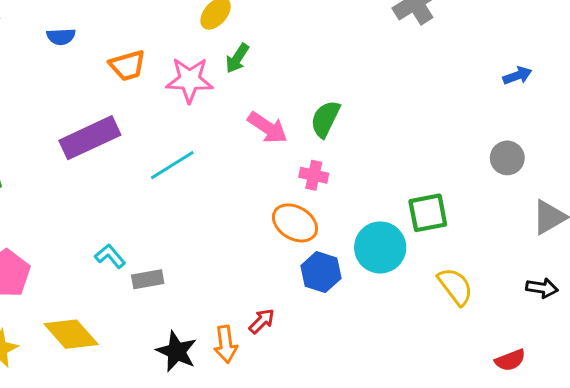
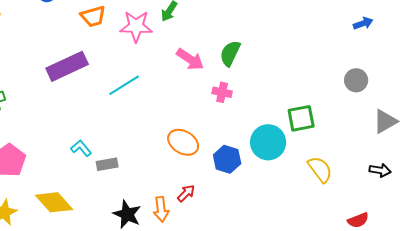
orange ellipse: (295, 223) -> (183, 142), moved

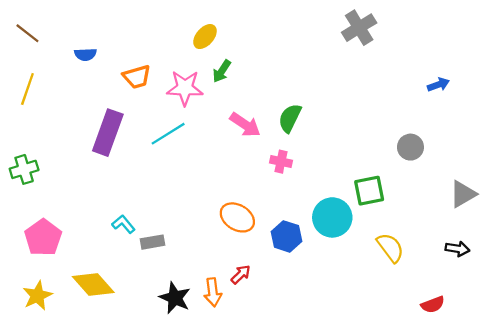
purple rectangle: (67, 66) -> (108, 133), turned -45
gray circle: (356, 80) -> (410, 147), moved
cyan line: (124, 85) -> (168, 134), moved

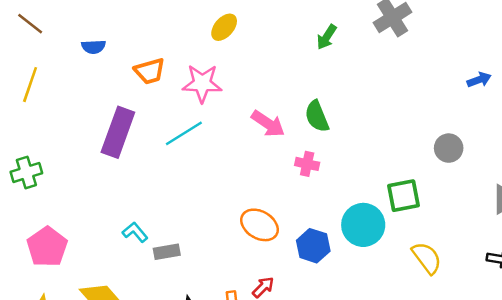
green arrow: (222, 71) -> (327, 37), moved
green semicircle: (290, 118) -> (317, 116), turned -48

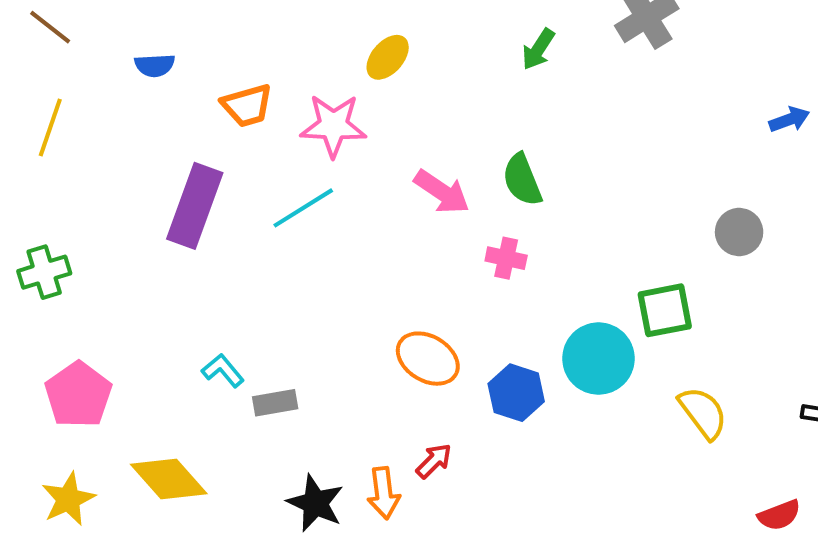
yellow ellipse: (224, 27) -> (388, 57), moved

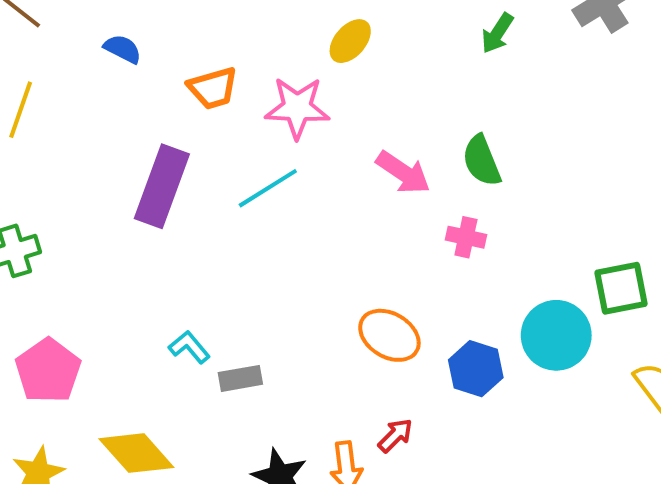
blue semicircle: (155, 65) -> (123, 49), turned -150

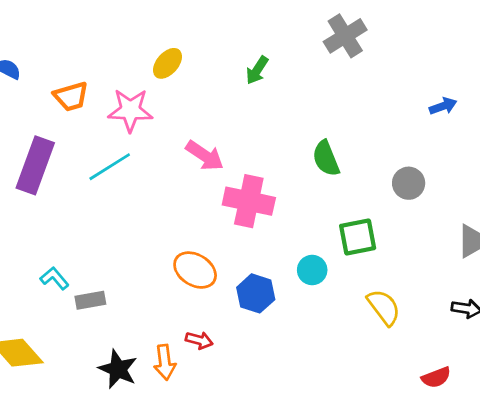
green arrow: (497, 33) -> (257, 70), moved
green semicircle: (482, 161) -> (326, 158), moved
pink cross: (466, 237) -> (249, 201), size x1.8
cyan circle: (556, 335) -> (312, 270), size x0.6
red arrow: (395, 435) -> (199, 340), turned 60

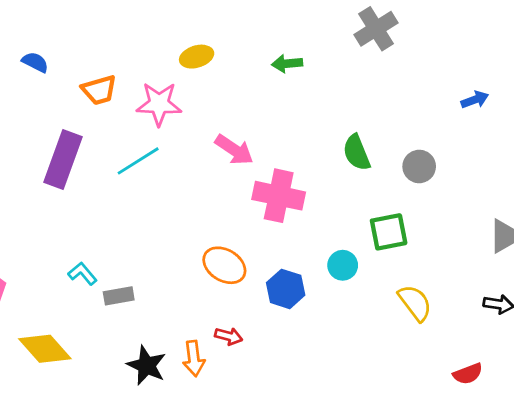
yellow ellipse: (167, 63) -> (197, 57), turned 32
green arrow: (257, 70) -> (287, 64), turned 52
gray circle: (409, 183) -> (419, 166), moved

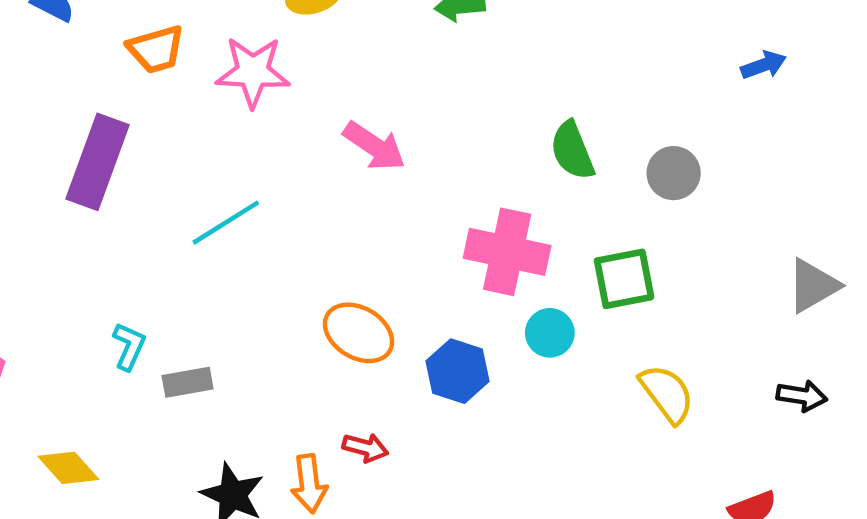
cyan line: (138, 161) -> (226, 223), moved
pink cross: (279, 196) -> (507, 252), moved
cyan L-shape: (82, 274) -> (129, 346), turned 64
yellow diamond: (45, 349) -> (68, 468), size x0.7

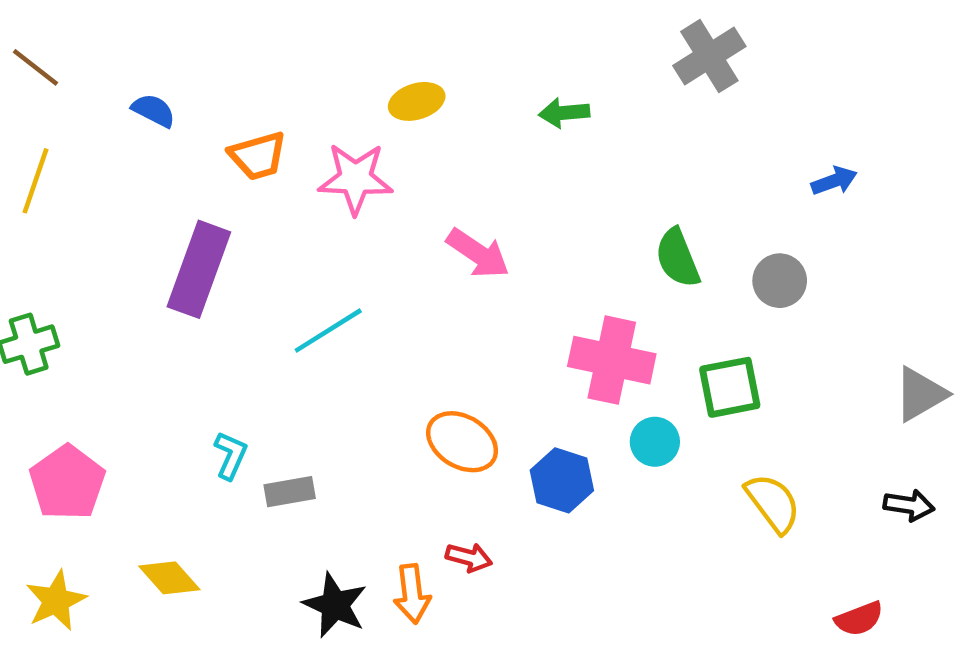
blue arrow: (764, 65) -> (834, 181), moved

